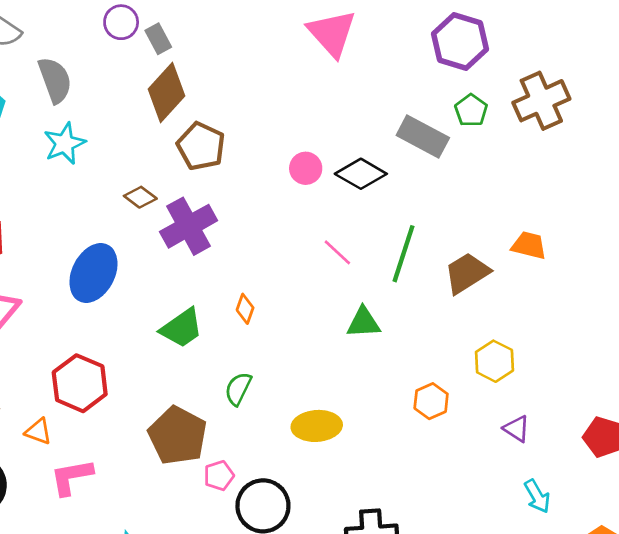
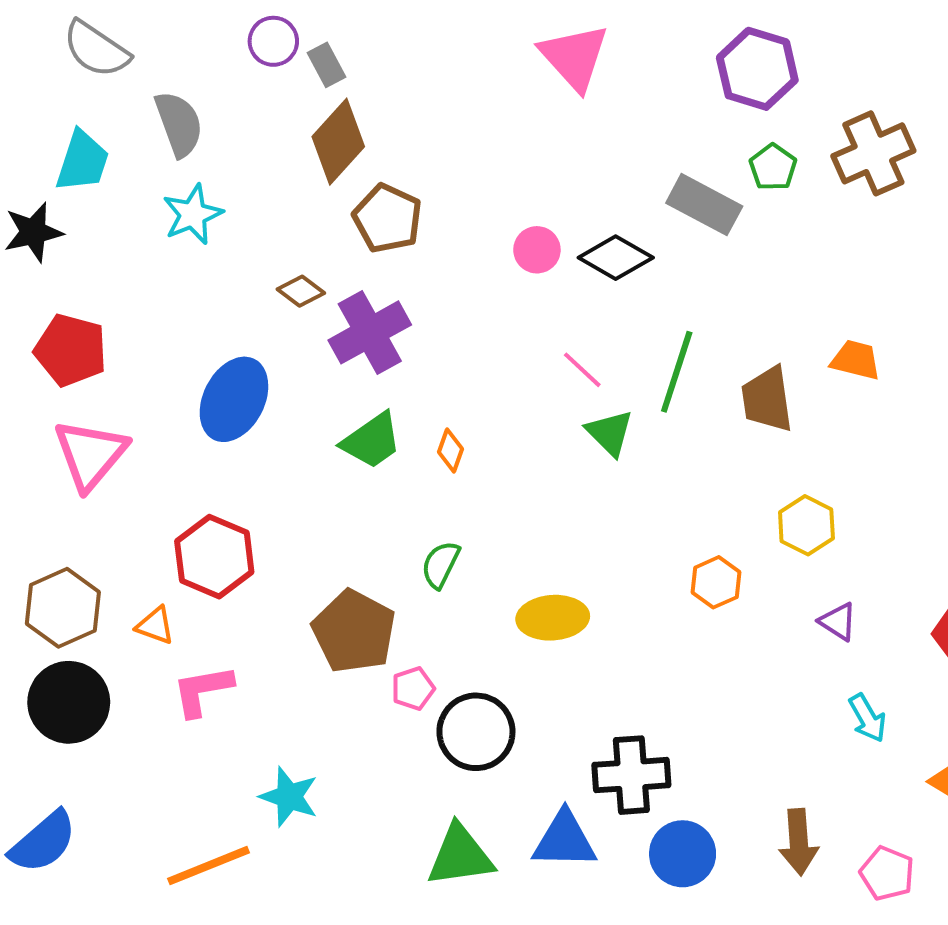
brown trapezoid: (467, 273) -> (767, 399), turned -66
green triangle: (364, 323) -> (610, 433), moved, turned 48
green trapezoid: (182, 328) -> (372, 441), moved

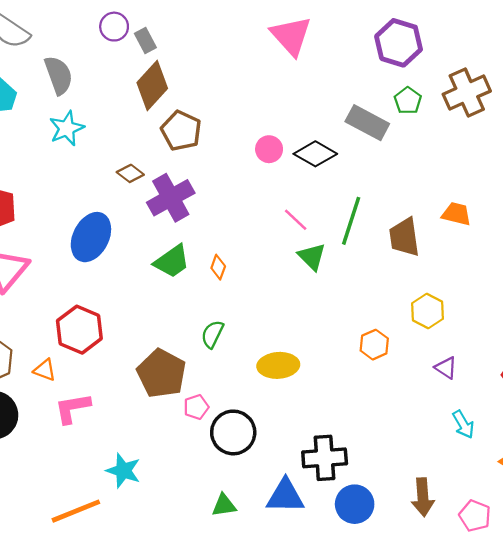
green triangle: (460, 856) -> (224, 505), size x0.6

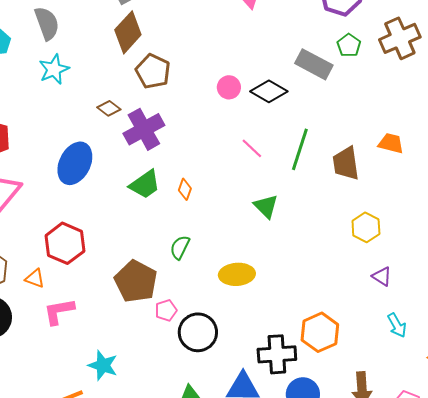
green triangle: (312, 257) -> (266, 206), moved
orange hexagon: (374, 345) -> (320, 332), moved, size x1.5

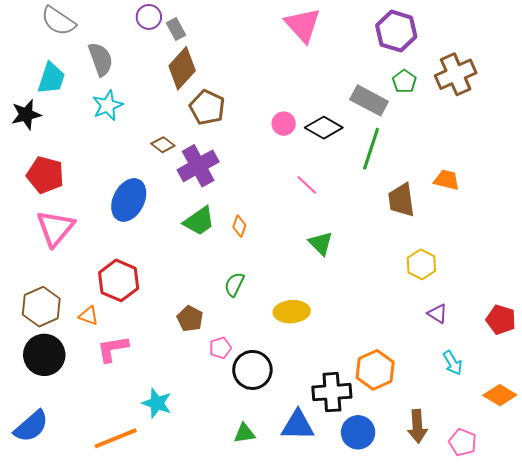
green line: (300, 149) -> (371, 149), moved
brown pentagon: (136, 281) -> (190, 319), size x0.6

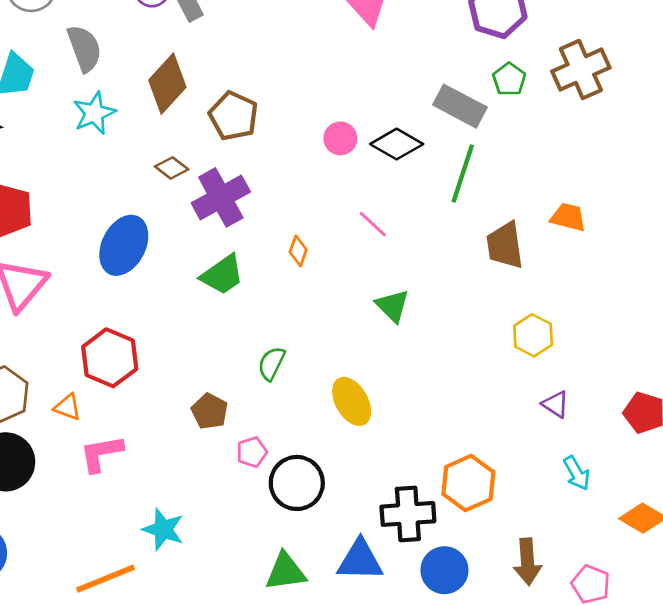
brown diamond: (182, 68) -> (167, 84), moved
orange diamond: (239, 226) -> (298, 251), moved
yellow ellipse: (292, 312) -> (352, 401), turned 64
green triangle: (244, 433) -> (286, 572), size x1.4

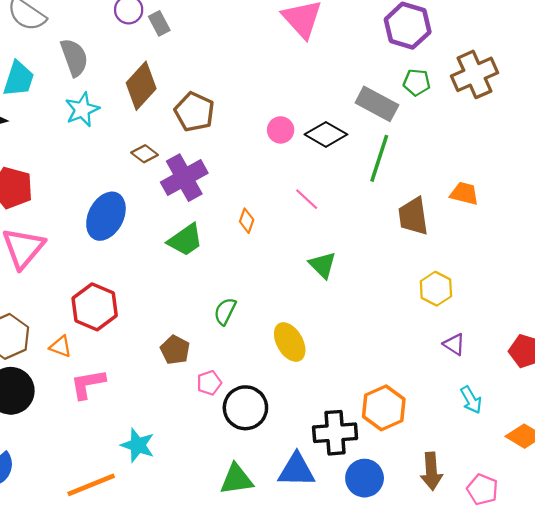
green pentagon: (509, 79) -> (417, 82), turned -30

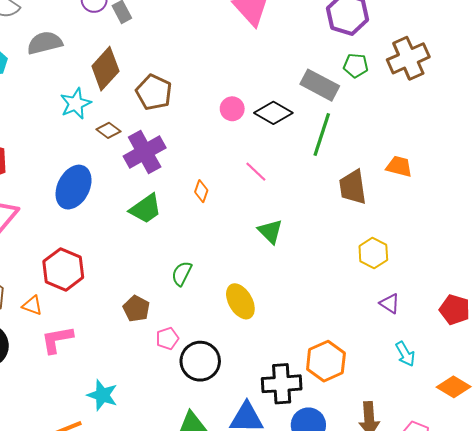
gray semicircle: (74, 57) -> (45, 43), turned -84
cyan star: (82, 110) -> (76, 104), moved

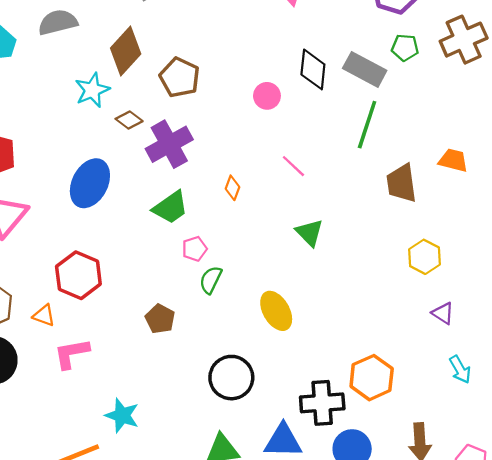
black diamond: (273, 113) -> (313, 69), moved, turned 66
pink pentagon: (167, 338) -> (195, 249), moved

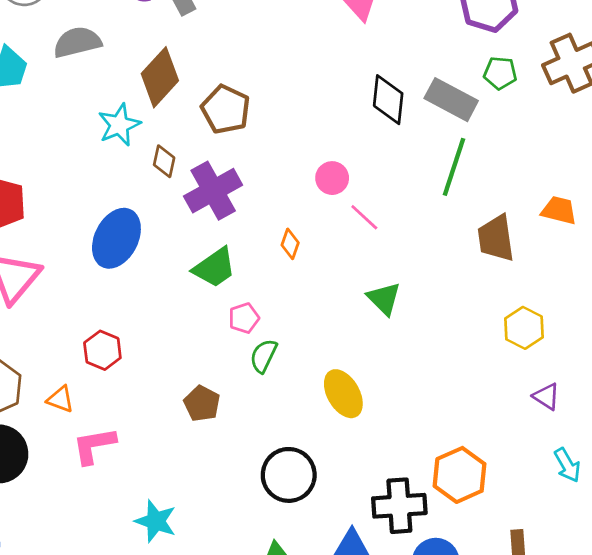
pink circle: (267, 96) -> (332, 178), moved
brown diamond: (129, 120) -> (164, 161), turned 65
red hexagon: (78, 275) -> (102, 350), size x0.7

